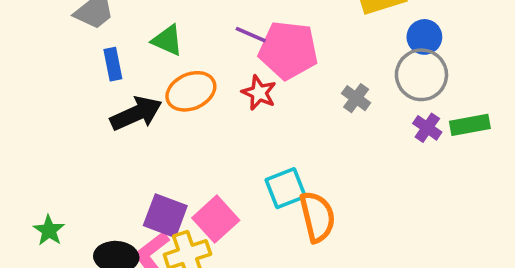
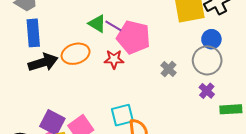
green triangle: (167, 40) -> (97, 24), moved
blue rectangle: (113, 64) -> (33, 33), size x1.5
red star: (259, 93) -> (114, 59), turned -30
green rectangle: (470, 125) -> (231, 109), moved

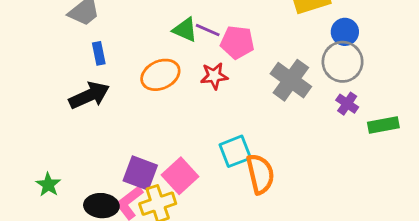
blue rectangle: (33, 33) -> (99, 53), size x0.6
pink pentagon: (133, 37) -> (237, 42), size x0.7
black arrow: (43, 62) -> (89, 95), moved
gray cross: (169, 69) -> (291, 80), size x1.8

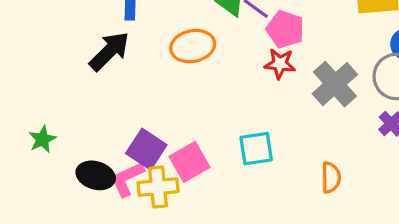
red star: (214, 76) -> (280, 64), moved
black arrow: (89, 95) -> (109, 51), turned -33
orange semicircle: (260, 174) -> (331, 178), moved, size x0.7

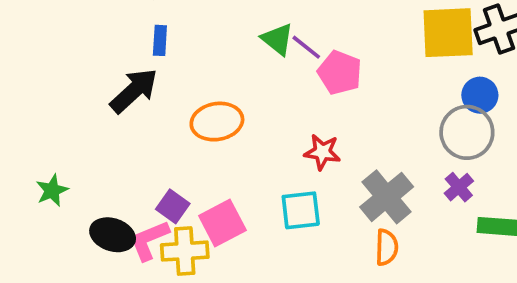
orange ellipse: (193, 46) -> (217, 122), moved
red star: (280, 64) -> (322, 152), moved
gray cross: (335, 84) -> (387, 197), moved
purple square: (146, 149) -> (173, 206), size x0.7

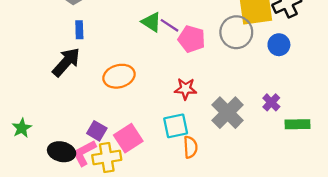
gray circle: (467, 132) -> (236, 32), moved
orange semicircle: (387, 247) -> (190, 147), moved

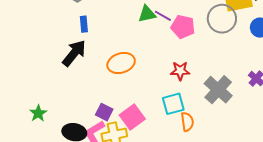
green triangle: (151, 22) -> (147, 14), turned -42

